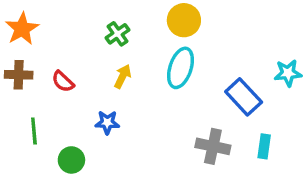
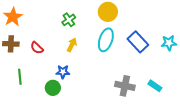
blue rectangle: (244, 97) -> (138, 42), moved
cyan rectangle: (264, 146) -> (155, 86), turned -64
green circle: (71, 160) -> (53, 88), moved

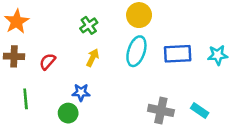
blue rectangle: (138, 42) -> (178, 54), turned -50
red semicircle: (37, 48) -> (48, 61), turned 88

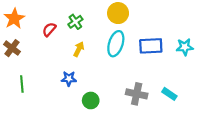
brown cross: (14, 56) -> (12, 48), turned 35
red semicircle: (48, 61) -> (49, 29), moved
green circle: (68, 113) -> (91, 100), moved

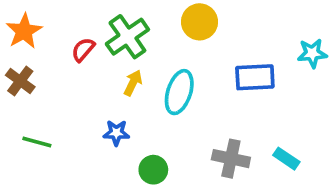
green cross: (75, 22) -> (127, 37), size x1.6
cyan ellipse: (116, 44) -> (179, 92), moved
cyan star: (185, 47) -> (312, 53), moved
green line: (22, 84) -> (37, 142), turned -70

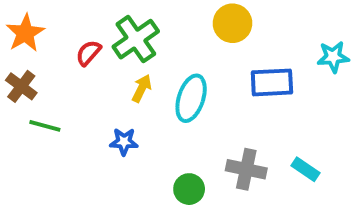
yellow circle: (199, 22) -> (232, 23), moved
green line: (37, 142) -> (45, 126), moved
green circle: (153, 170) -> (189, 189), moved

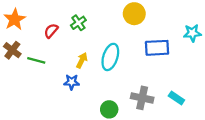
green cross: (136, 39) -> (78, 23), size x0.6
yellow arrow: (142, 88) -> (82, 60), moved
green line: (45, 126) -> (36, 60), moved

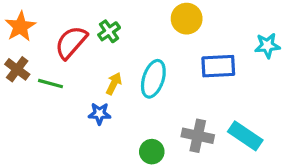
red semicircle: (51, 31) -> (71, 42), size x1.6
cyan rectangle: (176, 98) -> (245, 136), size x1.5

